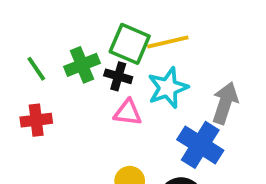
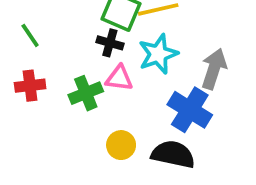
green cross: (82, 65) -> (86, 93), moved

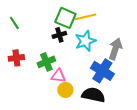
green line: (30, 35) -> (14, 23), moved
black cross: (110, 43) -> (59, 35), turned -32
pink triangle: (119, 78) -> (58, 76), moved

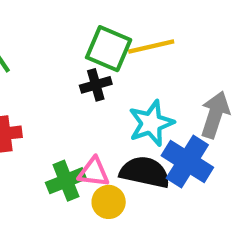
cyan star: (85, 41) -> (151, 123), moved
green cross: (46, 62) -> (66, 181), moved
black semicircle: (93, 95) -> (145, 172), moved

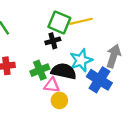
black semicircle: (145, 172) -> (64, 71), moved
green cross: (66, 181) -> (40, 70), moved

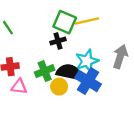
blue cross: (99, 80) -> (88, 81), moved
pink triangle: (52, 85) -> (19, 87), moved
yellow circle: (59, 100) -> (59, 87), moved

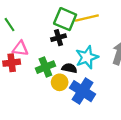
black semicircle: (69, 72) -> (69, 68), size x0.6
blue cross: (88, 81) -> (83, 91), moved
pink triangle: (19, 87) -> (20, 49), moved

